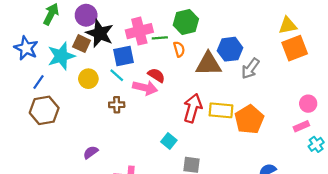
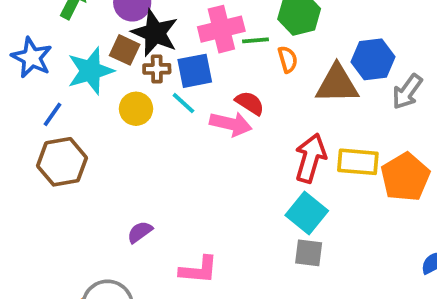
brown cross: (117, 105) -> (157, 69), moved
cyan square: (169, 141) -> (307, 213), moved, size x1.5

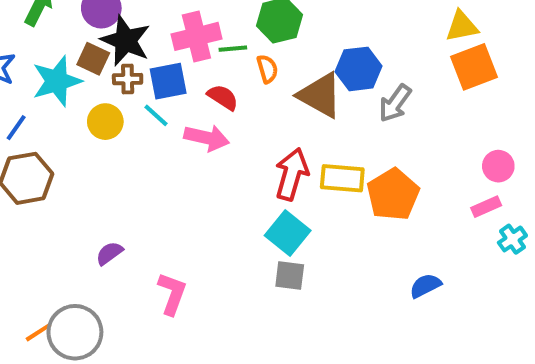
brown triangle: (337, 84) -> (320, 95), turned 30
red semicircle: (250, 103) -> (223, 97), moved
pink L-shape: (199, 270) -> (172, 294), turned -75

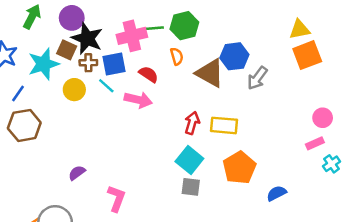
green line: (233, 49) -> (155, 28), moved
red arrow: (292, 174) -> (192, 123), size x0.7
orange pentagon: (393, 194) -> (239, 168), moved

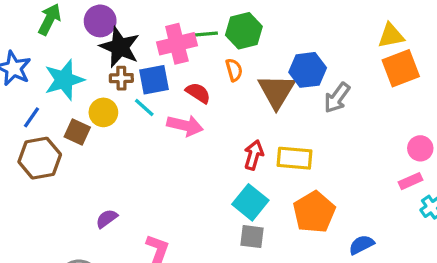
brown square: (67, 50) -> (77, 132), moved
brown triangle: (210, 73) -> (277, 91), turned 32

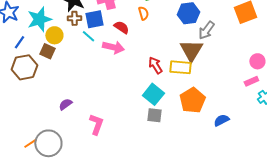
brown triangle: (277, 91) -> (191, 50), moved
yellow circle: (103, 112) -> (54, 35), moved
red arrow: (254, 155) -> (155, 65), turned -48

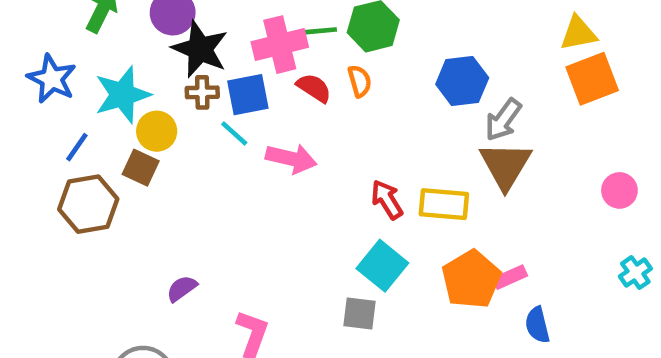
red semicircle: (121, 27) -> (314, 88), moved
brown triangle: (191, 50) -> (505, 165), moved
pink rectangle: (251, 81) -> (510, 277), moved
gray square: (154, 115) -> (360, 314), moved
blue semicircle: (221, 120) -> (537, 325), turned -77

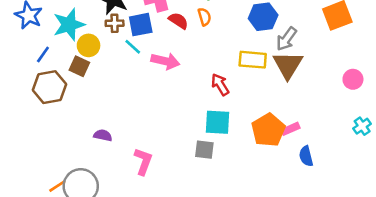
yellow rectangle: (444, 204) -> (253, 60), moved
cyan square: (382, 266) -> (217, 122), turned -36
purple semicircle: (182, 288) -> (103, 135), turned 48

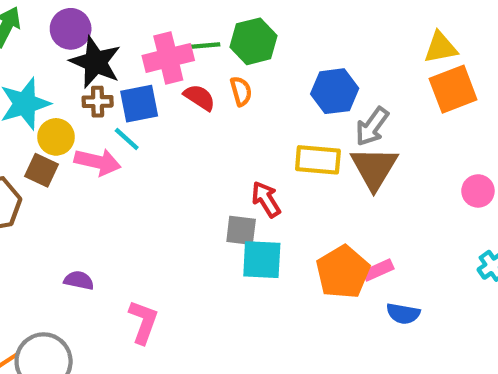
pink arrow: (165, 61) -> (98, 162), moved
gray square: (204, 150) -> (241, 230), moved
blue semicircle: (306, 156) -> (403, 314), turned -66

